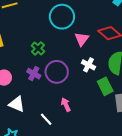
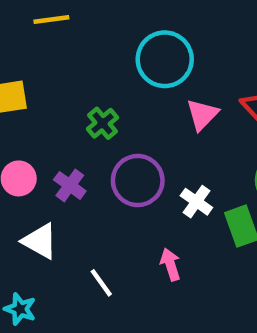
white cross: (88, 65) -> (196, 202), moved
purple cross: (34, 74) -> (70, 185), moved
pink arrow: (66, 105) -> (170, 264), moved

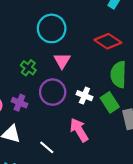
pink triangle: (202, 115) -> (62, 61), moved
pink arrow: (170, 264) -> (79, 130), size x1.5

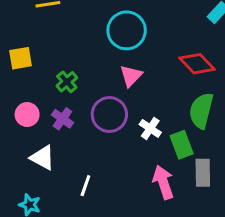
green cross: (28, 68) -> (67, 82), moved
pink arrow: (79, 130) -> (163, 182), moved
white line: (47, 147) -> (85, 186), turned 56

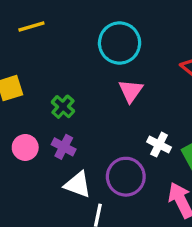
purple circle: (109, 115) -> (126, 177), moved
white triangle: (42, 158) -> (78, 185), moved

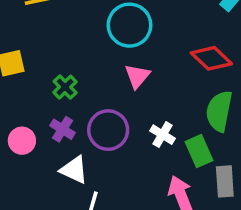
pink circle: (25, 147) -> (22, 141), moved
purple circle: (126, 177) -> (108, 130), moved

